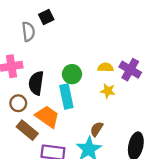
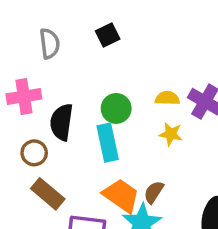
black square: (46, 17) -> (108, 35), moved
orange trapezoid: (47, 117) -> (121, 196), moved

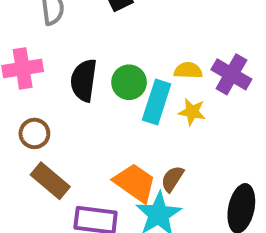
black semicircle: (61, 122) -> (84, 80), moved
cyan rectangle: (108, 143) -> (157, 102), moved, turned 30

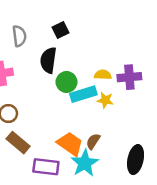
purple cross: (231, 74) -> (129, 77), turned -35
black semicircle: (84, 80) -> (48, 60), moved
cyan rectangle: (157, 102) -> (83, 94), turned 55

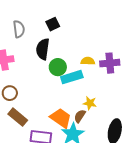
yellow star: (105, 100) -> (90, 103), moved

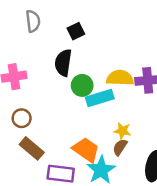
gray semicircle: (19, 29) -> (33, 21), moved
yellow semicircle: (88, 61) -> (120, 78), size x1.5
brown semicircle: (80, 116) -> (120, 147), moved

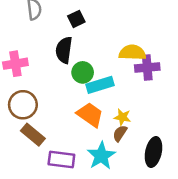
yellow semicircle: (120, 78) -> (132, 53), moved
brown circle: (22, 118) -> (23, 105), size x1.5
orange trapezoid: (86, 150) -> (90, 115), moved

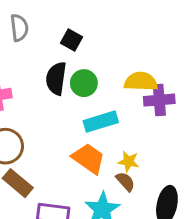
black square: (76, 19) -> (72, 40), turned -35
green circle: (83, 72) -> (84, 83), moved
brown semicircle: (120, 133) -> (125, 182), turned 105

